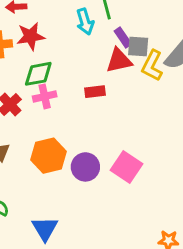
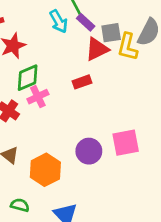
purple rectangle: (123, 37) -> (86, 22), moved
orange hexagon: (48, 156) -> (45, 170), moved
pink square: (126, 167) -> (126, 143), turned -32

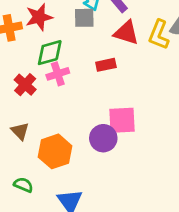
gray square: (111, 33) -> (84, 18), moved
red triangle: (97, 49) -> (126, 33), turned 35
pink square: (126, 143) -> (122, 120), moved

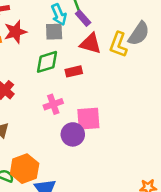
green diamond: (50, 53) -> (47, 62), moved
pink cross: (58, 74) -> (53, 104), moved
orange hexagon: (55, 151) -> (25, 169), moved

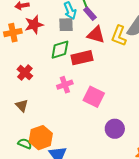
red rectangle: (74, 71) -> (82, 58), size x1.5
pink square: (88, 119) -> (94, 97), turned 30
purple circle: (73, 134) -> (115, 129), moved

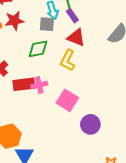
yellow L-shape: (119, 36) -> (68, 60), moved
red rectangle: (82, 58) -> (24, 84), moved
purple circle: (115, 129) -> (90, 124), moved

